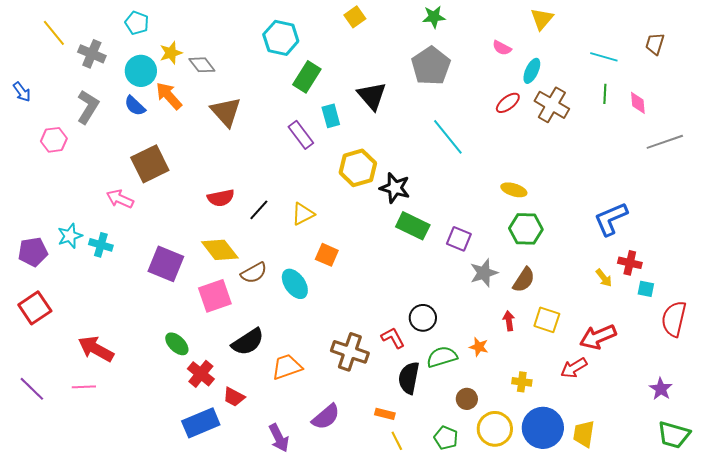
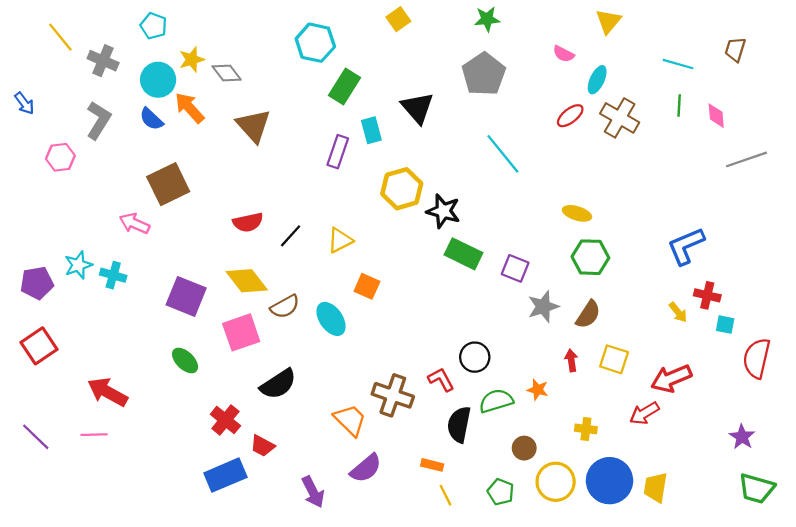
purple rectangle: (301, 135) -> (338, 152), turned 56
green ellipse: (177, 344) -> (185, 360), moved
orange trapezoid: (287, 367) -> (350, 420), moved, turned 64

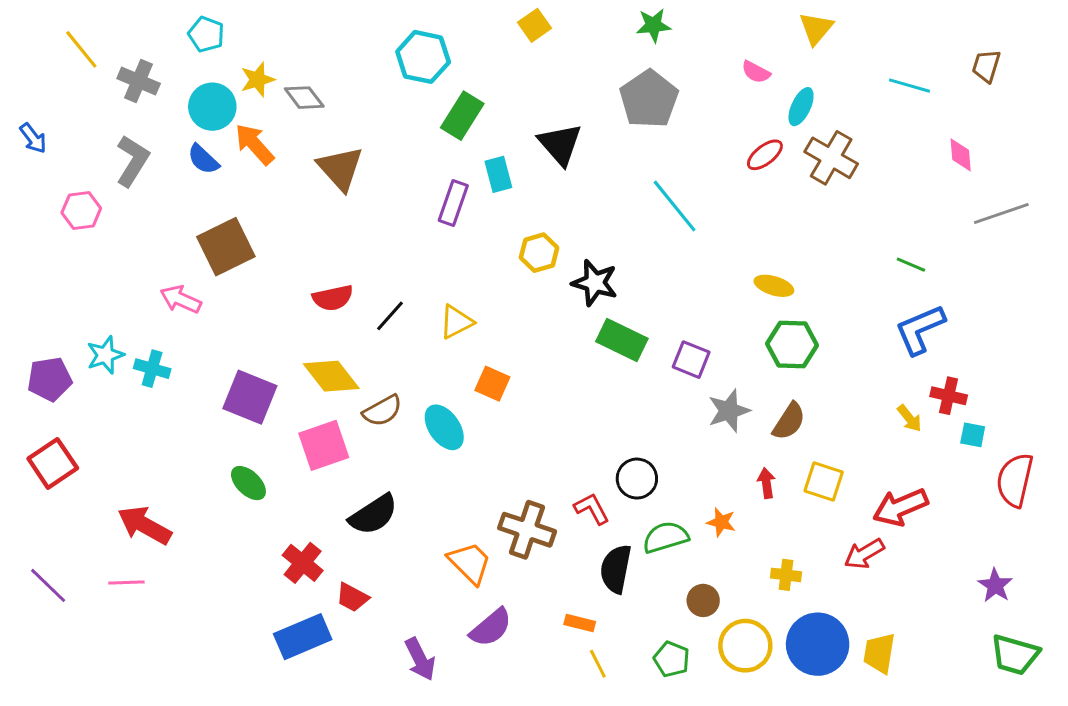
green line: (679, 106) -> (911, 265), moved, turned -70
yellow hexagon: (402, 189) -> (539, 253), size x0.7

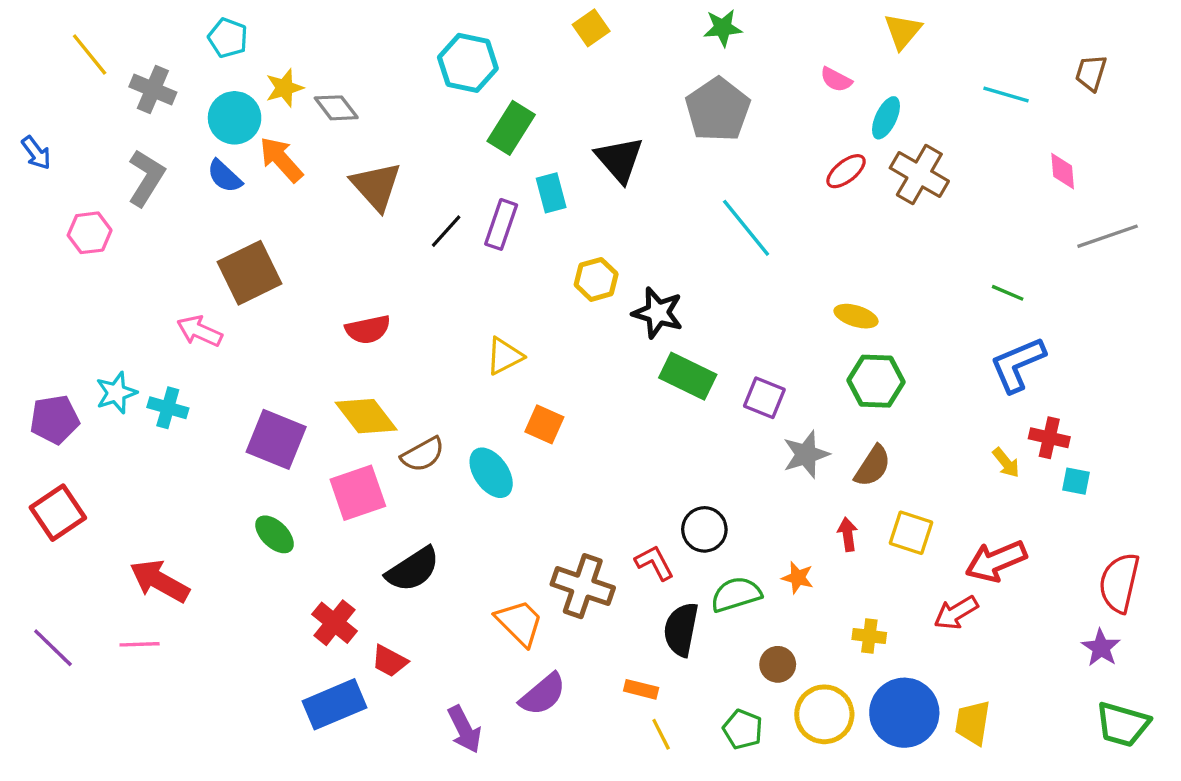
black line: (390, 316) -> (446, 231), moved
red semicircle: (1015, 480) -> (1119, 583), moved

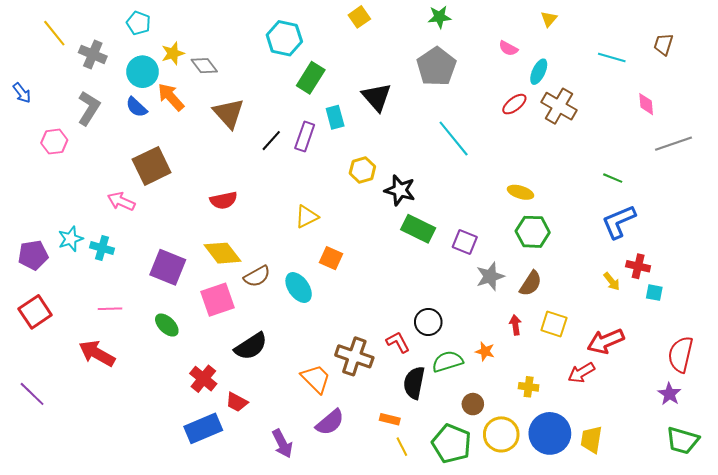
yellow triangle: (903, 31) -> (549, 19), size x0.7
pink line: (140, 644) -> (110, 309), moved
green pentagon: (743, 729) -> (452, 444), size x1.6

